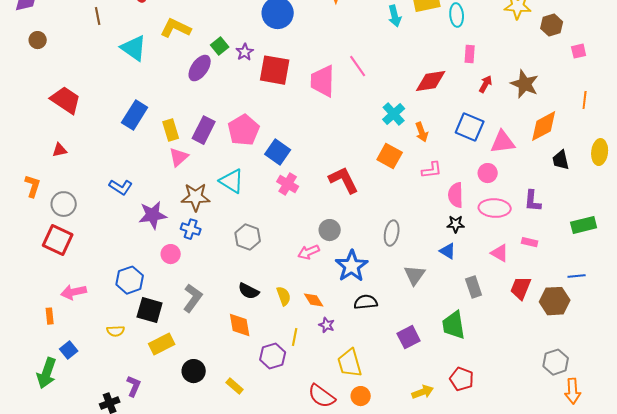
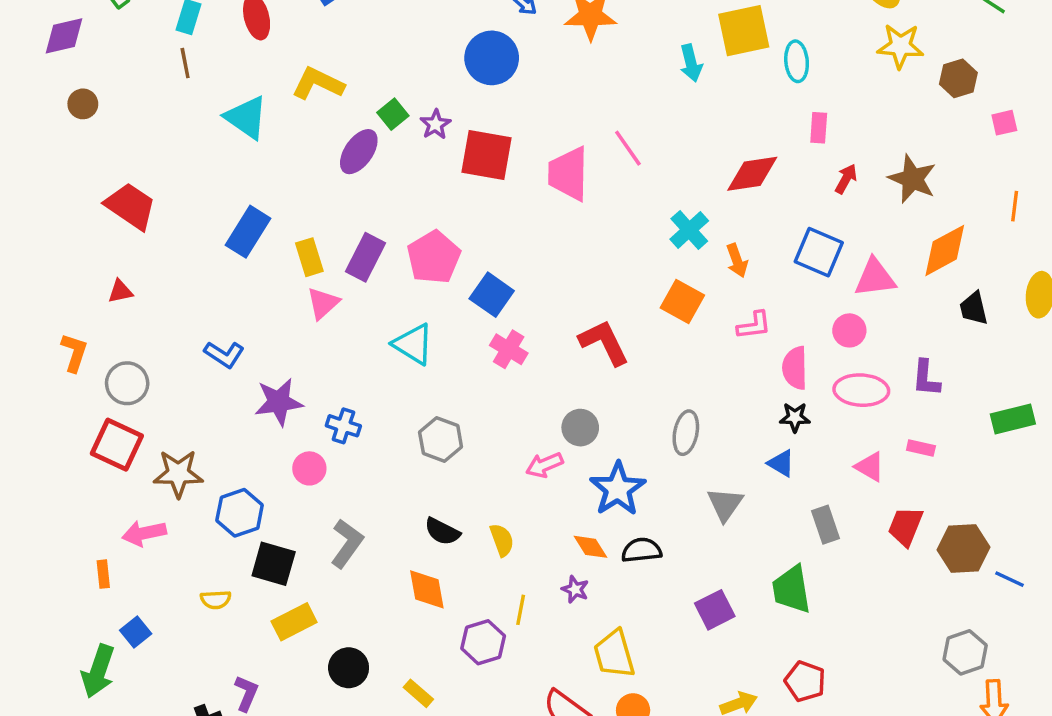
brown star: (196, 197) -> (178, 474), moved
blue line: (577, 276) -> (1009, 579), moved, turned 30
orange diamond: (314, 300) -> (590, 547), moved

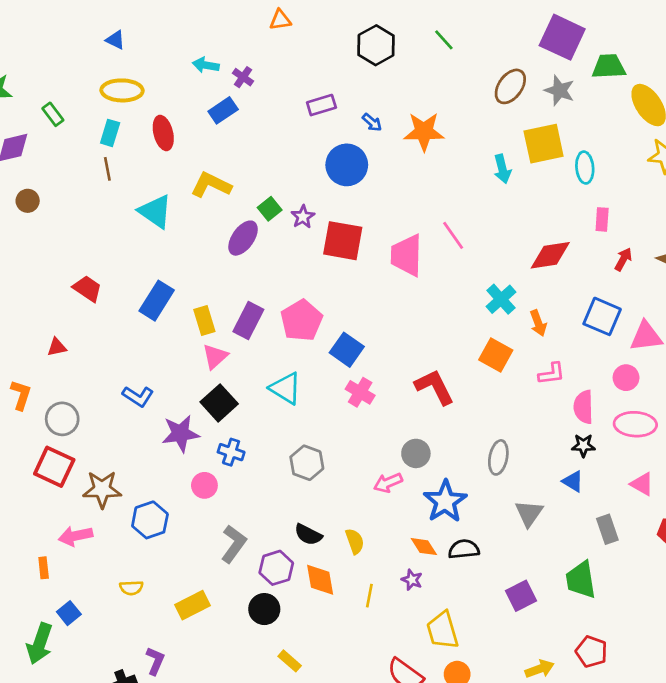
red trapezoid: (131, 206) -> (87, 289), moved, size x0.7
black square: (274, 564) -> (219, 403), moved, turned 32
orange diamond: (427, 589) -> (320, 580), moved
purple hexagon: (483, 642) -> (276, 568), moved
black circle: (349, 668) -> (264, 609), moved

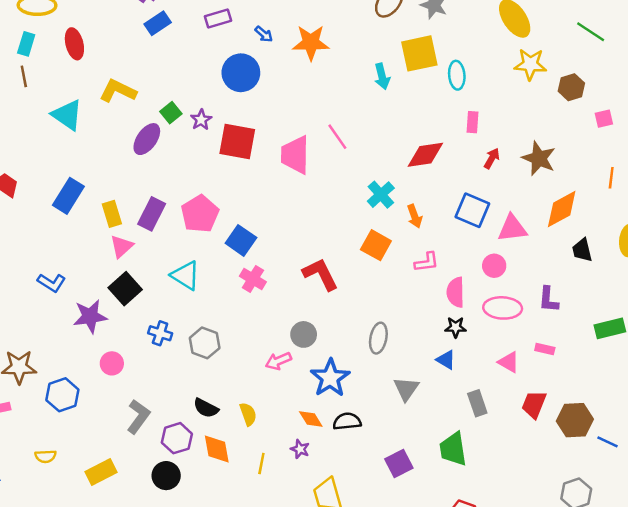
blue rectangle: (223, 110) -> (158, 23), moved
blue cross: (231, 452) -> (160, 333), moved

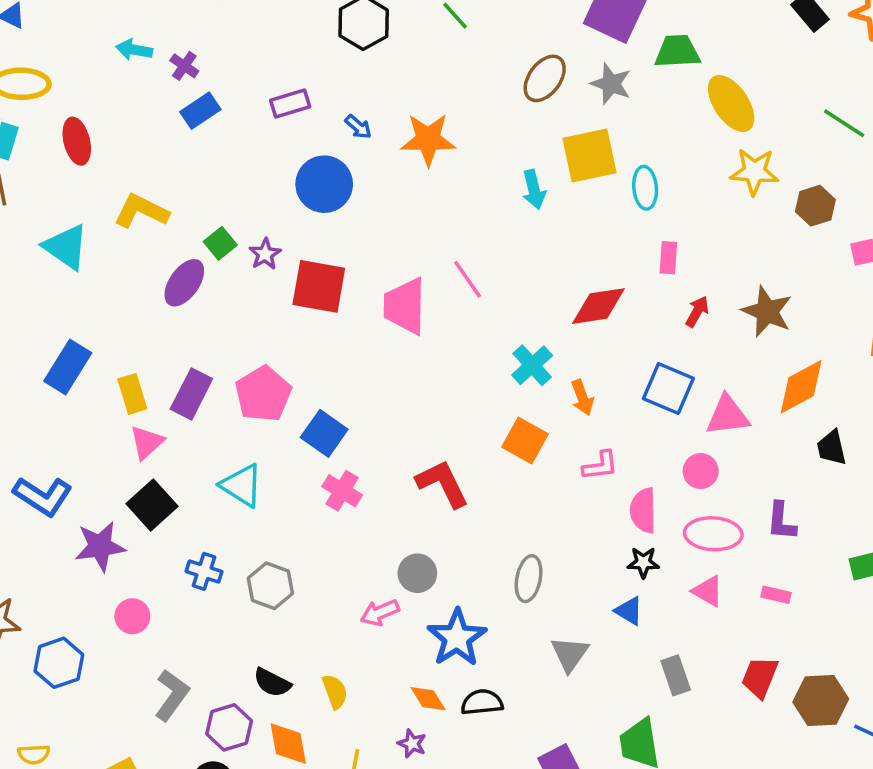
blue L-shape: (52, 283) -> (43, 496), size x1.4
pink triangle: (509, 362) -> (708, 591), moved

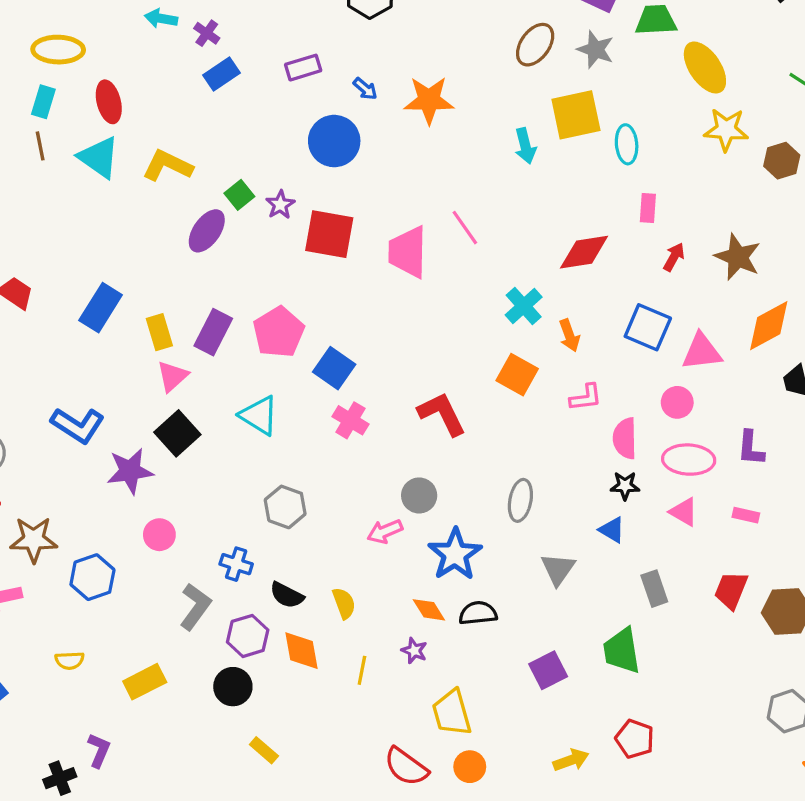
cyan triangle: (66, 247) -> (99, 157), moved
blue cross: (204, 571) -> (236, 564), moved

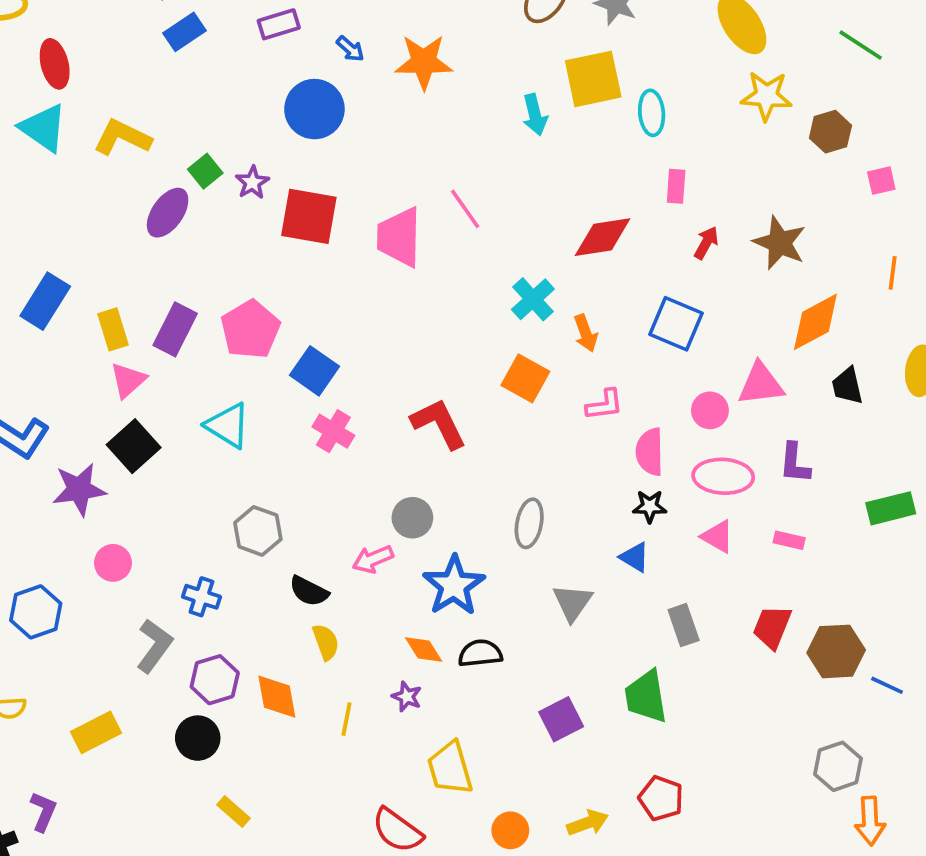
pink triangle: (702, 352) -> (761, 384), moved
black semicircle: (287, 595) -> (309, 591), moved
orange circle: (470, 767) -> (510, 830), moved

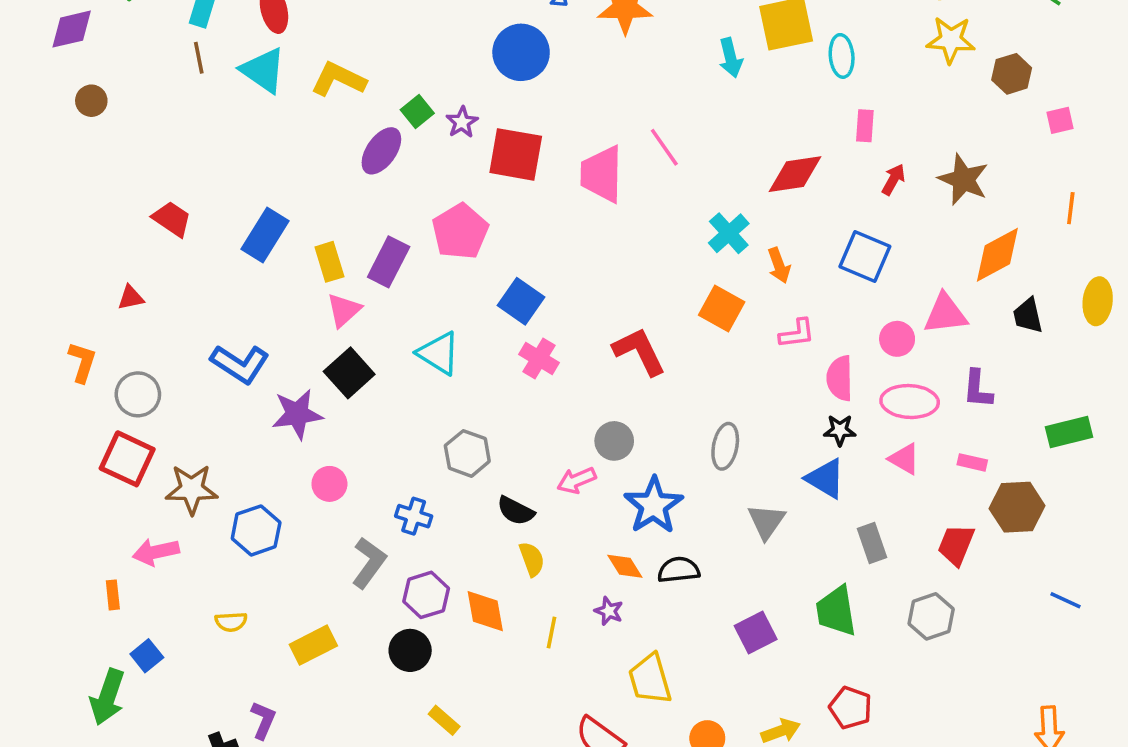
pink pentagon: (250, 329) -> (460, 231), moved
blue triangle: (635, 557) -> (825, 479), size x1.4
brown hexagon: (836, 651) -> (1017, 507), moved
gray hexagon: (838, 766) -> (931, 616), moved

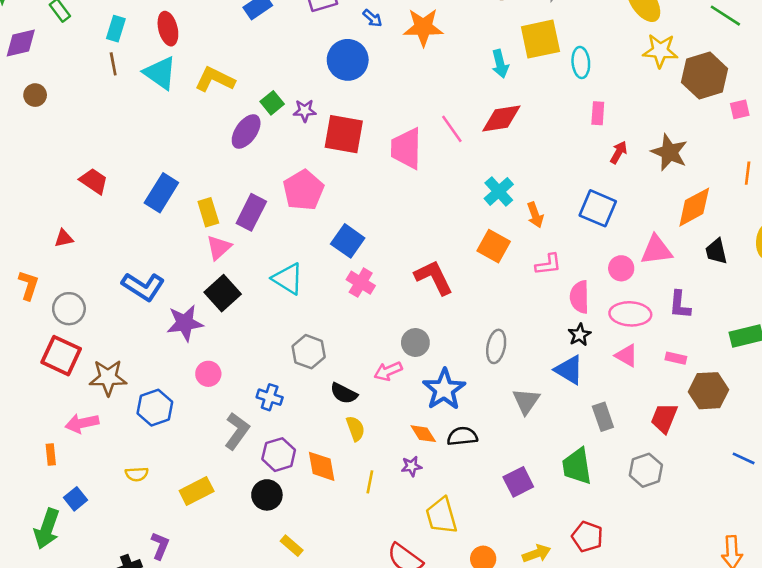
brown hexagon: (1012, 74) -> (705, 76), size x1.6
purple star: (462, 122) -> (305, 111), turned 30
red diamond: (795, 174) -> (501, 118), moved
black star: (840, 430) -> (580, 335), turned -30
purple star: (609, 611) -> (412, 466), turned -30

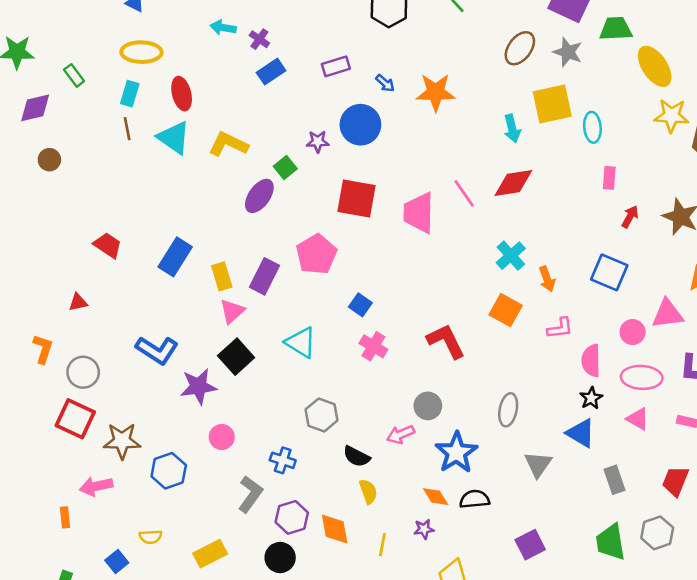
purple star: (305, 111) -> (318, 142), moved
blue square: (348, 241) -> (360, 305), size x0.7
green trapezoid: (577, 466) -> (611, 542), moved
blue square: (75, 499) -> (117, 561), moved

